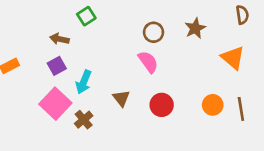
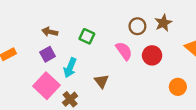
green square: (86, 16) -> (87, 36), moved, turned -32
brown circle: (154, 32) -> (137, 26), moved
red circle: (162, 105) -> (152, 55), moved

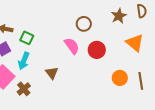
brown star: (163, 23) -> (119, 16), moved
green square: (87, 36) -> (27, 38), moved

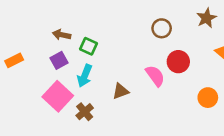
pink semicircle: (72, 46) -> (155, 76), moved
brown triangle: (52, 73) -> (121, 91), turned 48

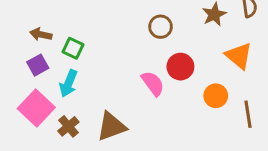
brown triangle: (121, 91) -> (111, 126), moved, size x1.5
orange circle: (208, 98) -> (216, 96), moved

